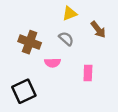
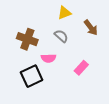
pink rectangle: (88, 73) -> (81, 68), turned 40
black square: (24, 91) -> (32, 76), moved

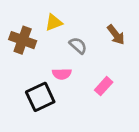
yellow triangle: (64, 13) -> (54, 23), moved
brown cross: (27, 39) -> (23, 40), moved

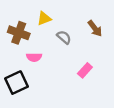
pink semicircle: (62, 74) -> (34, 57), moved
black square: (40, 97) -> (16, 83), moved

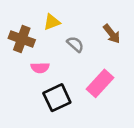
pink rectangle: (85, 70) -> (100, 83), size x1.5
black square: (16, 83) -> (57, 98), moved

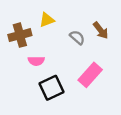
brown cross: (22, 39) -> (20, 35), turned -35
gray semicircle: (75, 44) -> (77, 37), moved

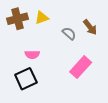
brown cross: (20, 35) -> (18, 19), moved
black square: (51, 88) -> (26, 79), moved

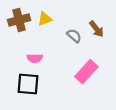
black square: (26, 79) -> (28, 84), turned 30

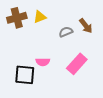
gray semicircle: (74, 36) -> (66, 32), turned -64
pink semicircle: (35, 58) -> (43, 62), moved

